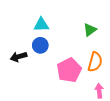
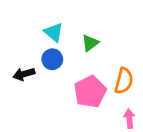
cyan triangle: (41, 25) -> (54, 32), turned 42
green triangle: (90, 30) -> (90, 43), moved

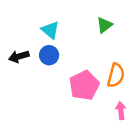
green triangle: (90, 43) -> (104, 25), moved
black arrow: (24, 74) -> (19, 56), moved

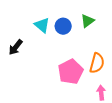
blue circle: (49, 55) -> (63, 26), moved
black arrow: (19, 56) -> (16, 47), turned -35

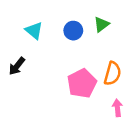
cyan triangle: (42, 25) -> (34, 31), moved
black arrow: (16, 47) -> (17, 66), moved

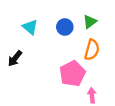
orange semicircle: (113, 73) -> (92, 50), moved
pink arrow: (117, 108) -> (92, 95), moved

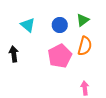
black arrow: (15, 58) -> (14, 54), turned 133
pink pentagon: (72, 74) -> (60, 56), moved

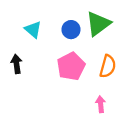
green triangle: (83, 20) -> (98, 24), size x1.6
orange semicircle: (85, 46) -> (108, 66), moved

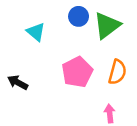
blue circle: (71, 30) -> (79, 16), moved
black arrow: (16, 64) -> (18, 82), moved, turned -54

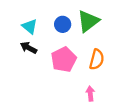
blue circle: (79, 16) -> (63, 24), moved
black arrow: (18, 82) -> (29, 48), moved

